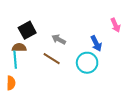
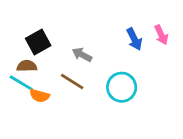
blue arrow: (96, 43) -> (134, 39), moved
cyan line: (15, 60) -> (21, 83), turned -54
orange semicircle: (11, 83) -> (40, 96), moved, turned 104

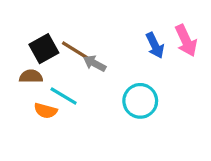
pink arrow: (161, 35) -> (186, 41), size x1.4
brown line: (72, 82) -> (75, 50), moved
cyan line: (21, 83) -> (64, 96), moved

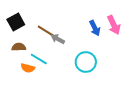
black square: (44, 49) -> (16, 22), moved

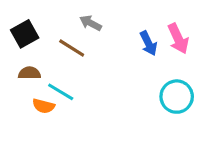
gray arrow: (58, 39) -> (90, 23), moved
cyan circle: (86, 62) -> (177, 97), moved

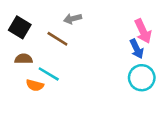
gray arrow: (90, 23) -> (73, 19), turned -42
black square: (25, 34) -> (20, 27), turned -30
blue arrow: (148, 43) -> (137, 49), moved

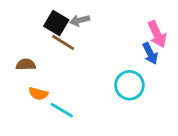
black square: (20, 27) -> (56, 23), moved
cyan line: (49, 74) -> (62, 110), moved
cyan circle: (142, 78) -> (129, 85), moved

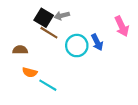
blue arrow: (150, 53) -> (97, 42), moved
cyan circle: (129, 85) -> (77, 46), moved

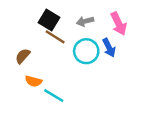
gray arrow: (62, 16) -> (85, 21), moved
pink arrow: (122, 26) -> (119, 24), moved
brown semicircle: (20, 50) -> (23, 56), turned -48

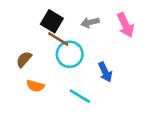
blue arrow: (109, 48) -> (105, 72), moved
cyan circle: (86, 51) -> (70, 54), moved
cyan line: (54, 96) -> (80, 96), moved

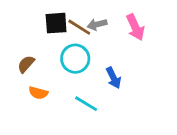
black square: (52, 21) -> (56, 23), turned -35
brown line: (58, 39) -> (79, 27), moved

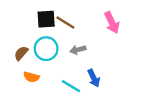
gray arrow: (97, 24) -> (78, 50), moved
cyan circle: (75, 59) -> (46, 49), moved
blue arrow: (113, 78) -> (94, 78), moved

